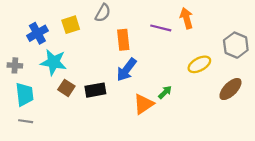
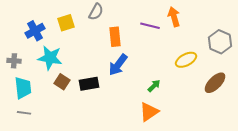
orange triangle: (144, 104) -> (149, 112), moved

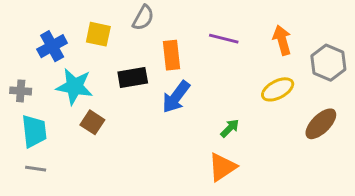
orange arrow: (174, 17) -> (282, 40), moved
yellow square: (66, 23) -> (98, 34), turned 30
black rectangle: (89, 84) -> (133, 77), moved

